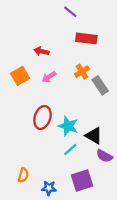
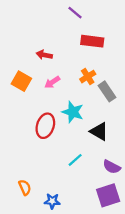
orange square: (20, 76) -> (21, 81), turned -30
cyan star: (68, 126) -> (73, 112), moved
black triangle: (94, 136) -> (99, 131), moved
orange semicircle: (23, 175) -> (25, 187), turned -40
purple square: (82, 180) -> (108, 195), moved

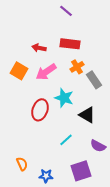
red rectangle: (92, 41) -> (70, 44), moved
pink arrow: (52, 82) -> (46, 72), size x1.5
purple square: (108, 195) -> (81, 171), moved

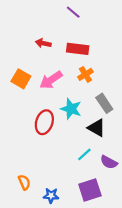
red arrow: (39, 48) -> (43, 43), moved
gray rectangle: (94, 80) -> (104, 103), moved
cyan line: (66, 140) -> (84, 154), moved

